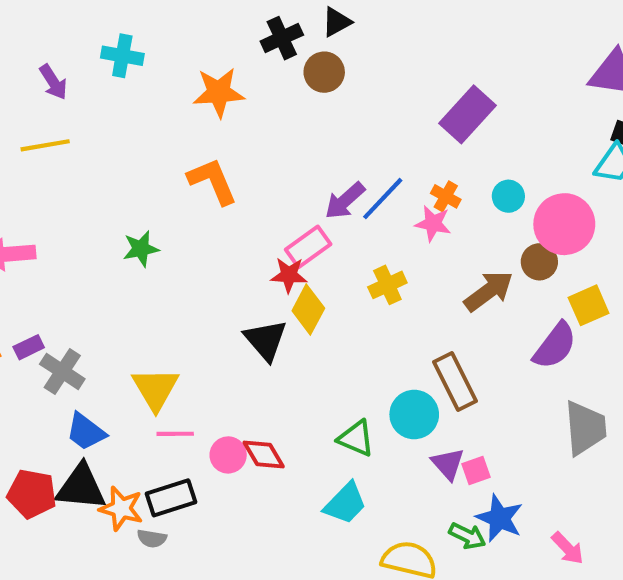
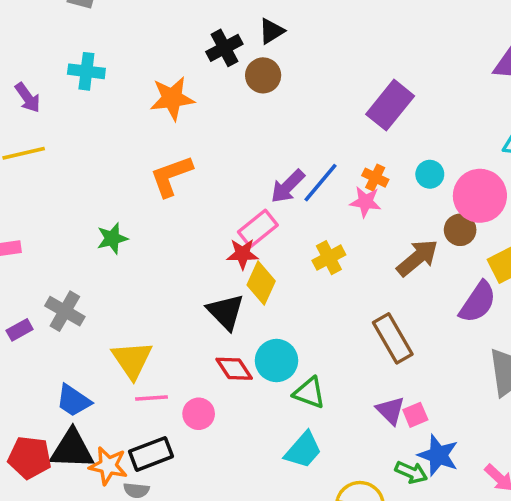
orange L-shape: (212, 181) -> (171, 176), turned -84
gray cross: (62, 371) -> (65, 311), moved
cyan circle: (414, 415) -> (276, 361), moved
red diamond: (264, 455) -> (234, 369), moved

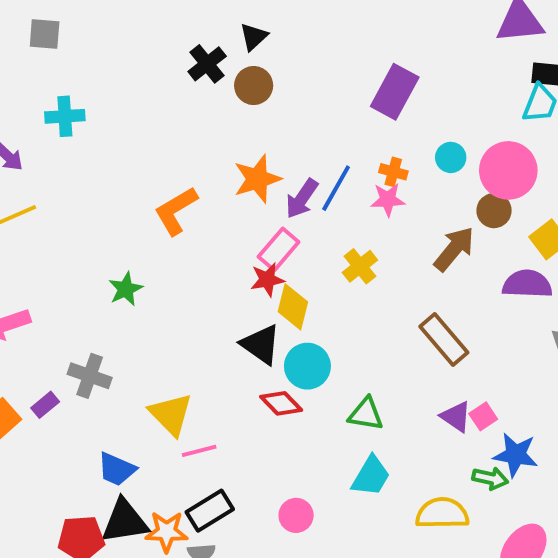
orange star: (172, 98) -> (257, 179), moved
purple semicircle: (478, 302) -> (527, 284), turned -111
cyan circle: (276, 361) -> (307, 366), moved
pink circle: (199, 414) -> (296, 515), moved

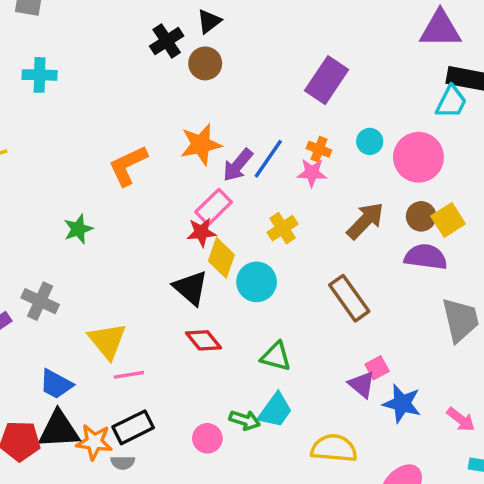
brown circle: (494, 211) -> (421, 216), moved
cyan circle: (307, 366) -> (257, 282), moved
purple triangle: (456, 417) -> (362, 384), moved
green arrow: (490, 478) -> (245, 420), moved

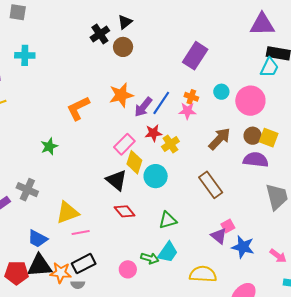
pink rectangle: (214, 207) -> (124, 144), moved
yellow square: (448, 220) -> (269, 138), turned -36
red star: (201, 232) -> (153, 133), moved
yellow triangle: (107, 341) -> (67, 212), turned 50
green triangle: (276, 356) -> (168, 220), turned -30

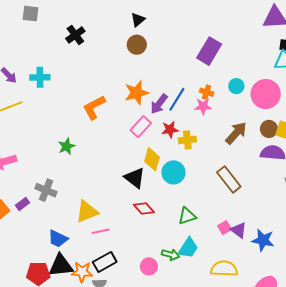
black cross: (100, 34) -> (75, 35), moved
cyan cross: (25, 55) -> (40, 77), moved
pink rectangle: (124, 144) -> (141, 127), moved
yellow cross: (170, 144) -> (187, 140), turned 30
pink square: (228, 226) -> (225, 228), moved

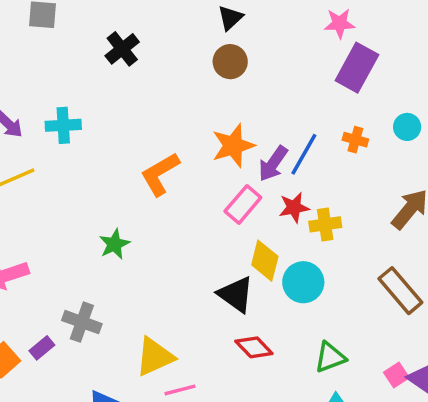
pink star: (203, 106) -> (339, 23), moved

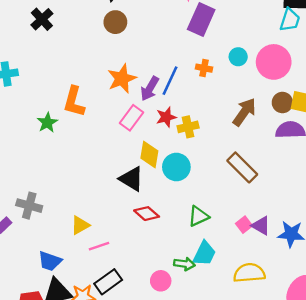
orange L-shape: (160, 174) -> (74, 102), turned -40
green star: (114, 244) -> (47, 123), moved
yellow triangle: (155, 357) -> (80, 225), size x0.7

